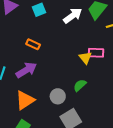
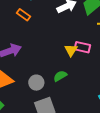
orange rectangle: (33, 44) -> (23, 15), moved

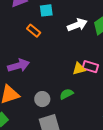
yellow triangle: (71, 50) -> (79, 69), turned 40

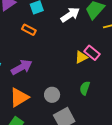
pink rectangle: (90, 67) -> (92, 53), turned 35
green semicircle: (66, 94) -> (85, 88), moved, turned -32

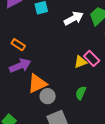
orange rectangle: (29, 30) -> (18, 45), moved
orange triangle: (19, 97) -> (37, 84), moved

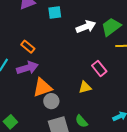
yellow triangle: (80, 62) -> (85, 87), moved
green semicircle: (81, 93) -> (81, 121), moved, turned -72

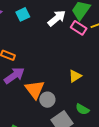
pink rectangle: (99, 68) -> (79, 28), moved
orange triangle: (42, 87) -> (35, 89), turned -30

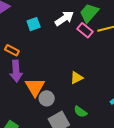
cyan square: (23, 14) -> (34, 24), moved
purple arrow: (14, 75) -> (16, 71), turned 115

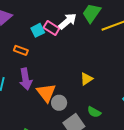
pink rectangle: (85, 30) -> (51, 28), moved
orange rectangle: (12, 50) -> (21, 50), moved

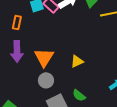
orange rectangle: (21, 50) -> (17, 22), turned 72
orange triangle: (46, 93) -> (44, 57), moved

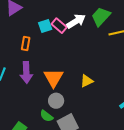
green semicircle: (79, 95) -> (46, 116), moved

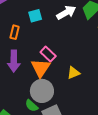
pink rectangle: (59, 26) -> (48, 54), moved
gray circle: (56, 101) -> (42, 91), size x1.5

